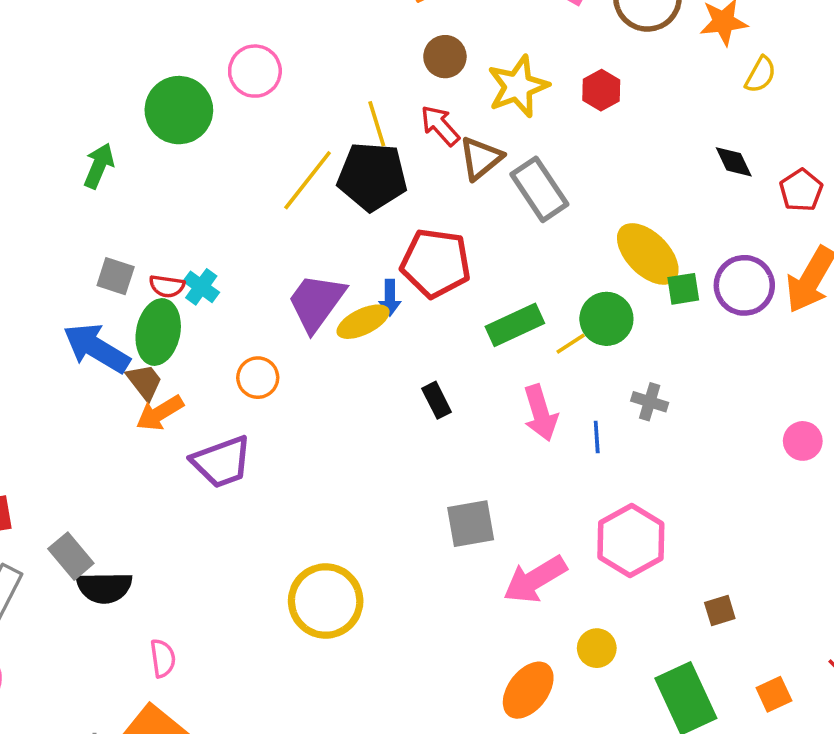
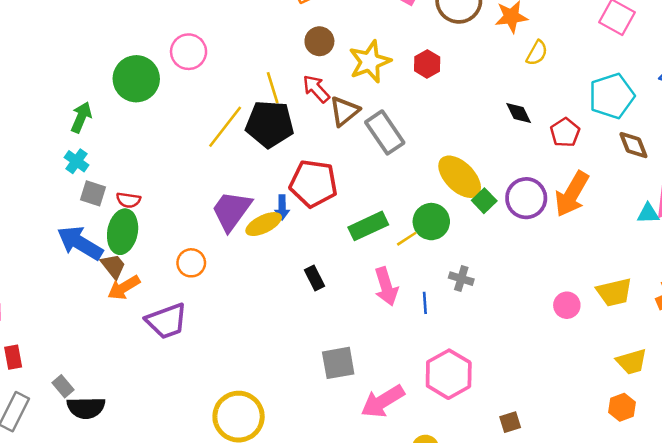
cyan cross: (201, 287) -> (76, 161), moved
green square: (683, 289) -> (484, 201), turned -35
gray rectangle: (71, 556) -> (63, 386), size x0.7

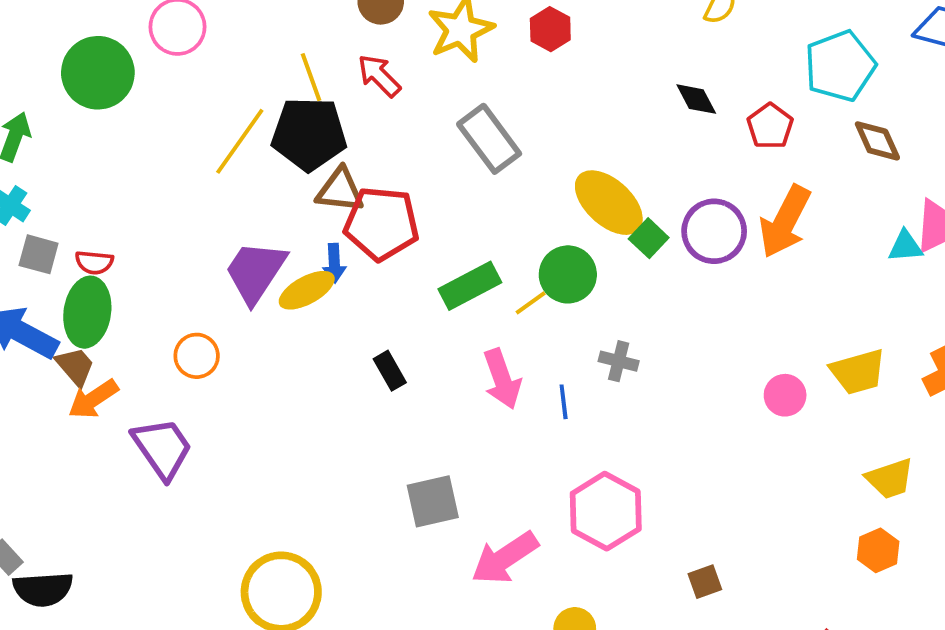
brown triangle: (344, 111) -> (340, 190), moved, turned 48
purple trapezoid: (167, 321) -> (162, 448), turned -102

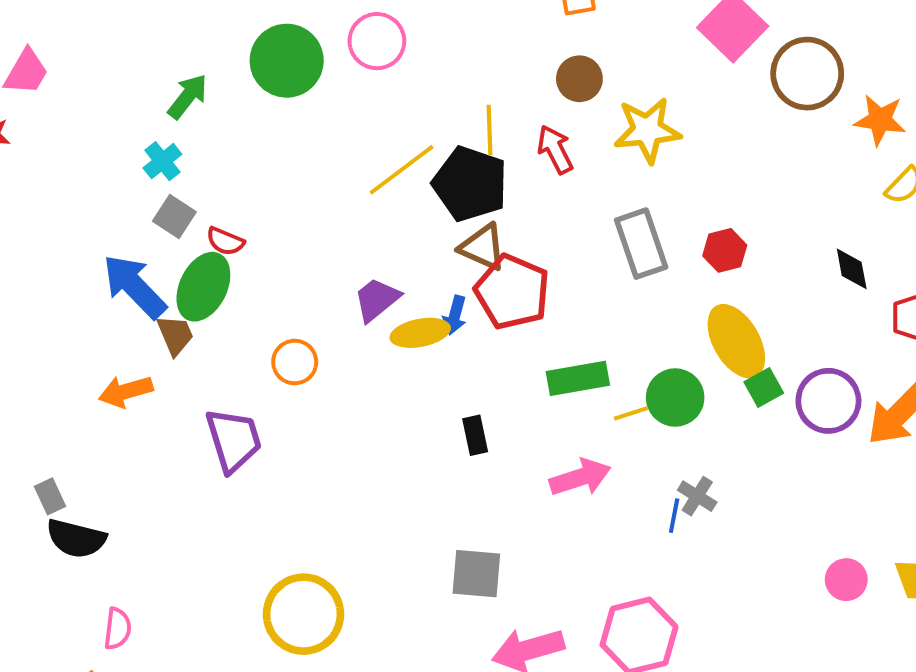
red hexagon: (550, 29) -> (725, 250), moved
purple trapezoid: (255, 272) -> (377, 300), size x0.7
pink arrow: (502, 379) -> (580, 477), turned -106
orange arrow: (93, 399) -> (126, 391), moved
blue line: (564, 402) -> (674, 516), moved

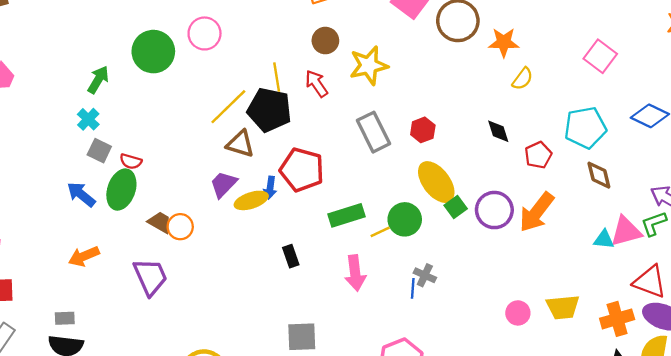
brown triangle: (483, 247) -> (240, 144), moved
blue arrow: (134, 286) -> (81, 194), size x0.7
brown trapezoid: (175, 335) -> (160, 222), moved, turned -30
pink arrow: (580, 477) -> (355, 273), turned 108
gray rectangle: (50, 496) -> (65, 318), moved, turned -60

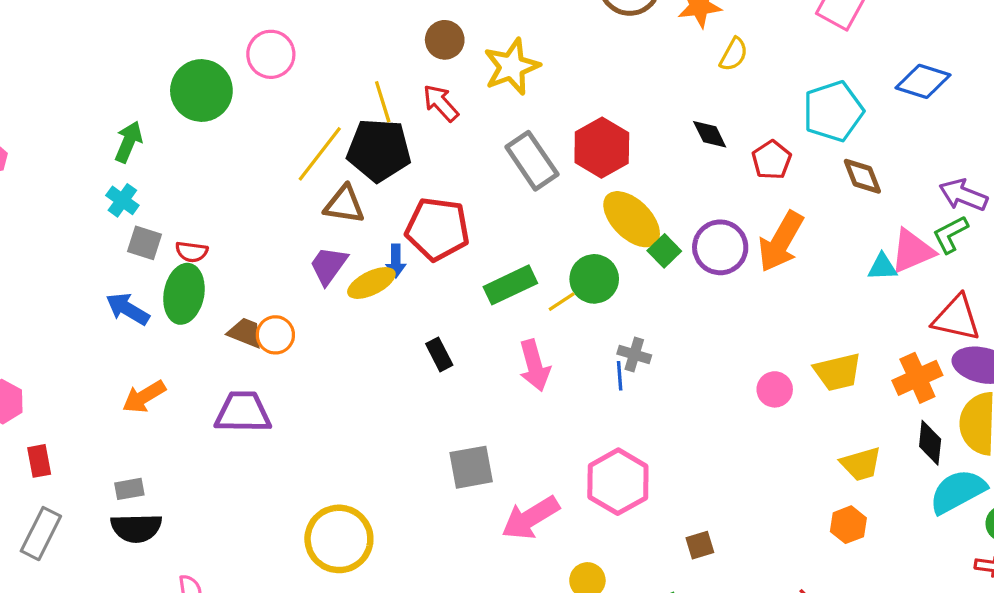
red hexagon: (423, 130) -> (602, 148), size x1.6
purple trapezoid: (150, 277) -> (243, 412), turned -57

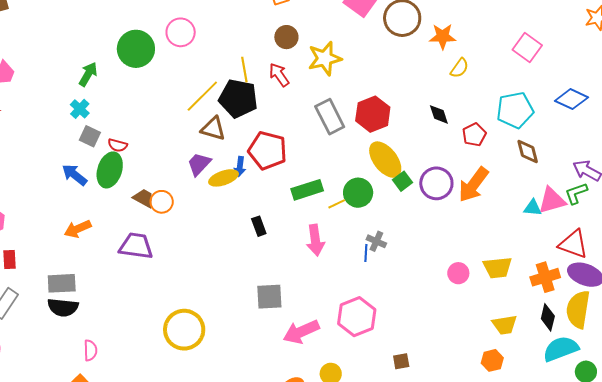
gray rectangle: (129, 489) -> (62, 283), size x1.6

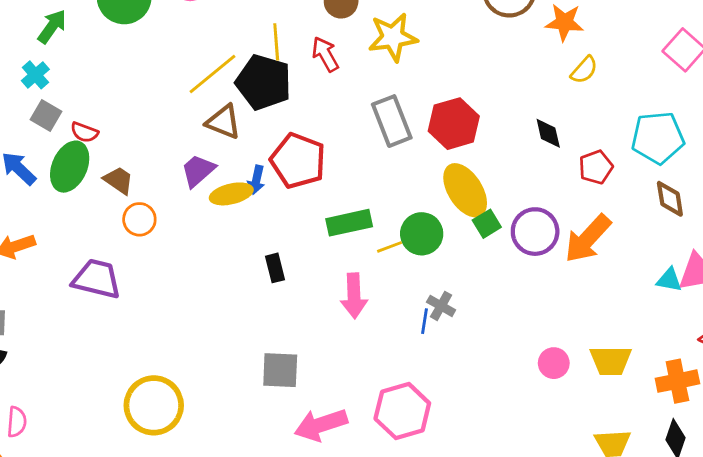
brown trapezoid: (144, 198) -> (119, 180), moved

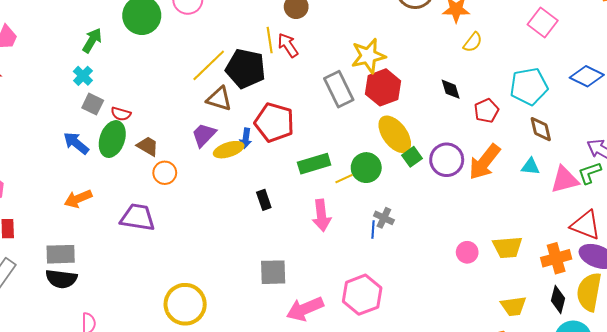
yellow star: (393, 37) -> (368, 56), moved
yellow line: (276, 42) -> (270, 40), moved
cyan triangle: (669, 280) -> (530, 167), moved

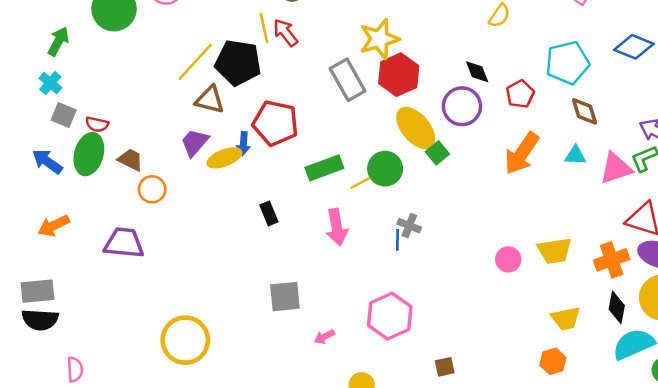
purple circle: (447, 160) -> (462, 106), moved
pink arrow: (305, 309) -> (324, 337), size x0.5

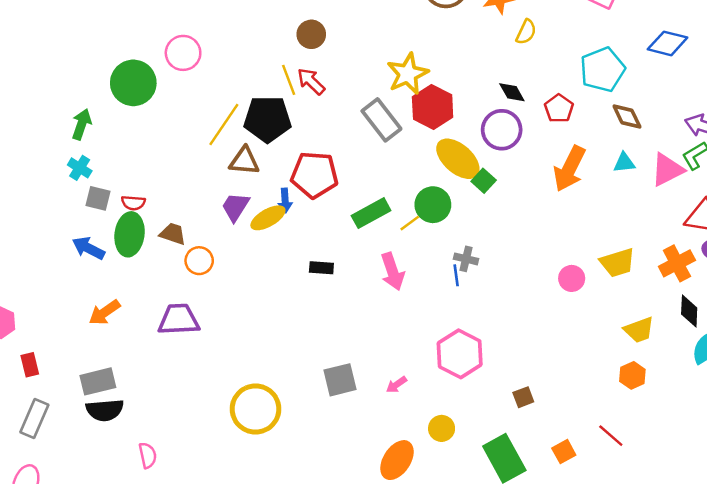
black rectangle: (269, 213) -> (321, 268), turned -55
gray square: (285, 297) -> (340, 380), moved

